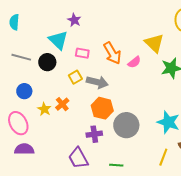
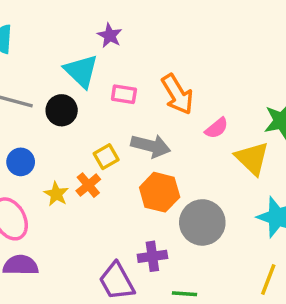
yellow triangle: (154, 43) -> (252, 158), moved
pink semicircle: (134, 62) -> (217, 128), moved
yellow square: (75, 77) -> (106, 157), moved
purple cross: (94, 134) -> (152, 256), moved

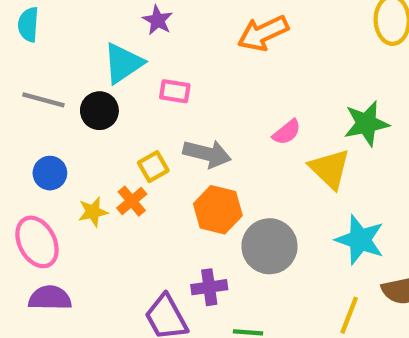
cyan triangle: (81, 71) -> (123, 63), turned 42
orange arrow: (177, 94) -> (263, 33), moved, turned 96
yellow star: (56, 194) -> (93, 212), turned 30

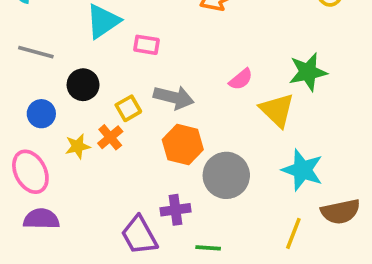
black circle: (99, 111) -> (83, 85), moved

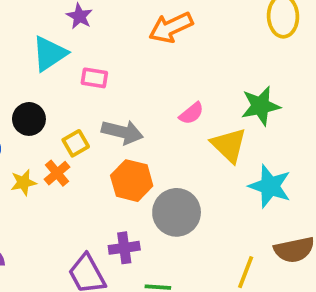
cyan star: (302, 170) -> (270, 186), moved

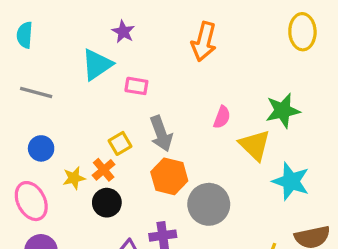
orange arrow: (171, 27) -> (204, 42), turned -51
pink semicircle: (191, 113) -> (222, 117), turned -30
black circle: (29, 119) -> (107, 203), moved
gray arrow: (122, 132) -> (161, 134), turned 56

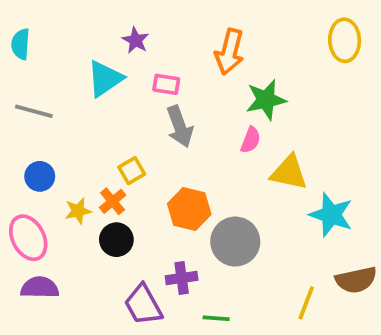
pink rectangle: (136, 86) -> (166, 84), moved
green star: (283, 111) -> (266, 100), moved
gray arrow: (161, 134) -> (180, 127), moved
yellow triangle: (255, 145) -> (289, 173), turned -32

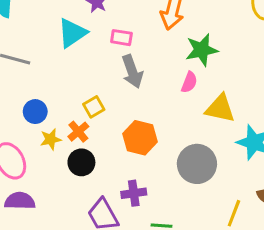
blue circle: (40, 176) -> (35, 112), moved
gray circle: (235, 242) -> (197, 164), moved

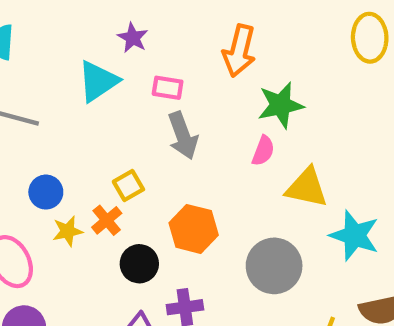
black circle: (81, 162) -> (139, 264), moved

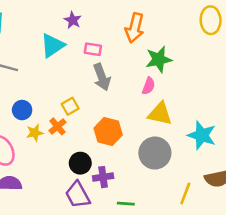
yellow triangle: (307, 188) -> (160, 114), moved
black circle: (139, 264) -> (80, 163), moved

